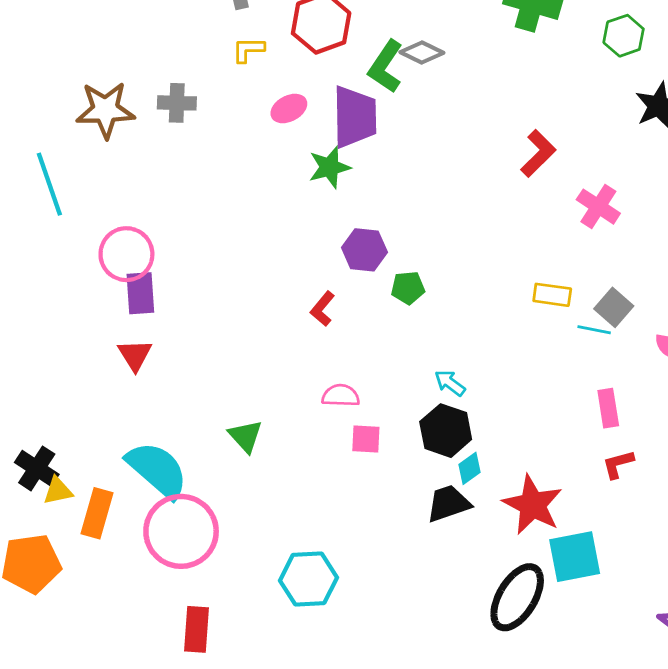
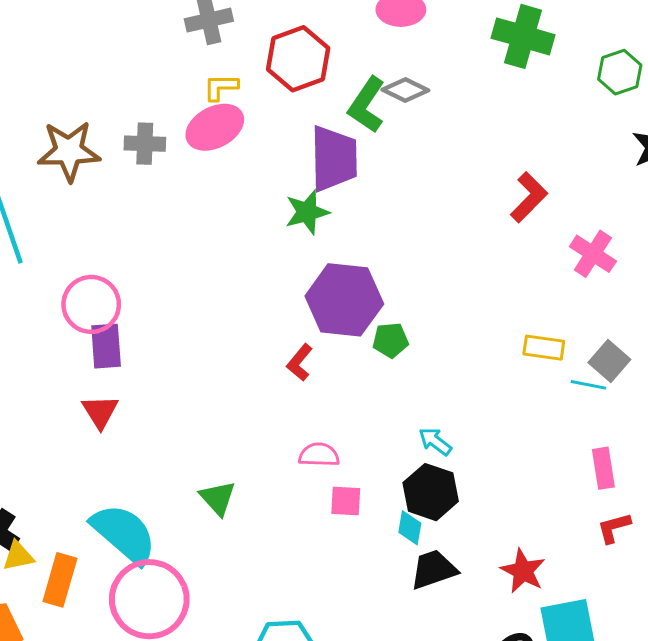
pink ellipse: (289, 109) -> (215, 127), moved, size x1.5
purple hexagon: (364, 250) -> (344, 300), size x1.6
cyan diamond: (470, 468) -> (410, 528), moved, turned -44
red star: (533, 505) -> (523, 571), size x0.7

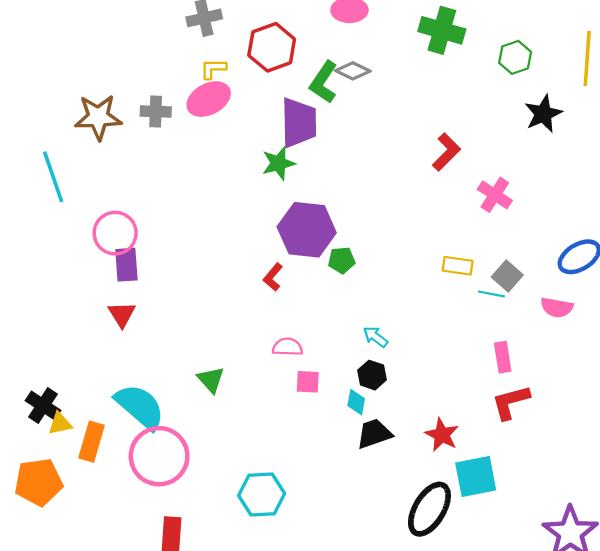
black hexagon: (431, 492) -> (372, 375), size x0.7
red L-shape: (614, 528) -> (511, 402), size x1.5

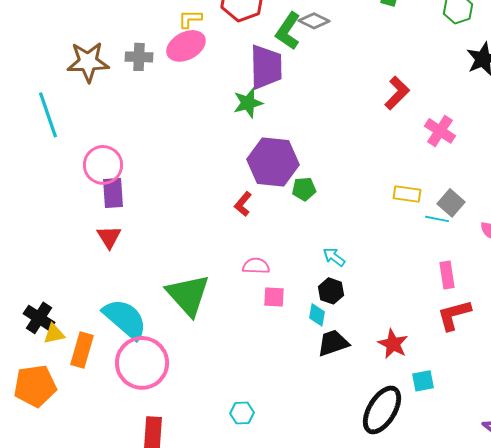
green triangle: (211, 380) -> (188, 295), size x1.8
cyan square: (476, 476) -> (423, 381), size x0.6
cyan hexagon: (262, 494) -> (242, 413), moved, size x0.6

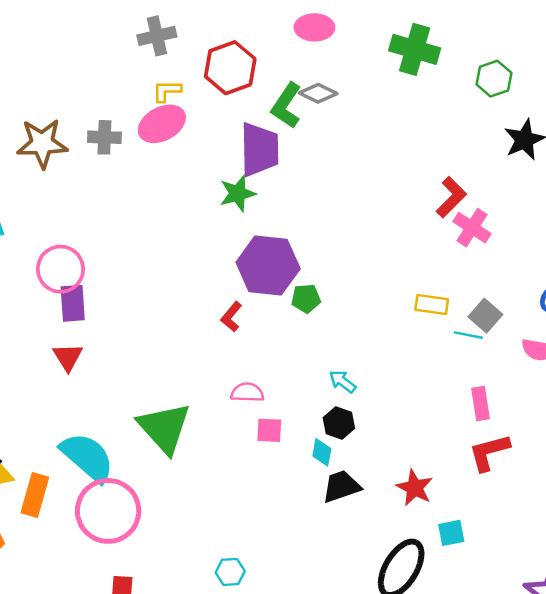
red L-shape: (397, 93) -> (451, 197), moved

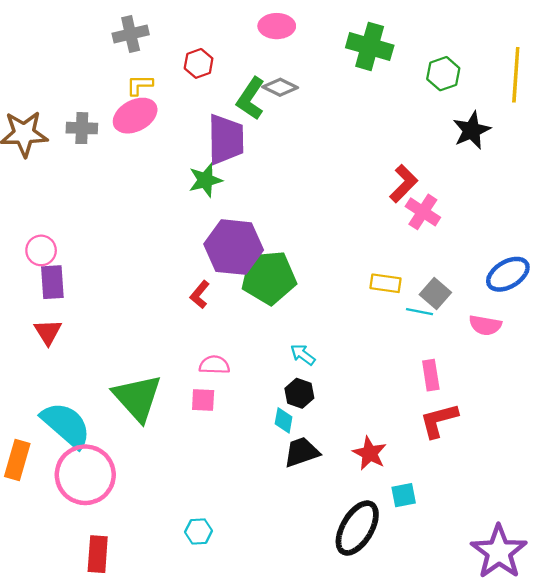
red hexagon: (230, 68) -> (199, 63), size x0.6
pink circle: (60, 269) -> (41, 250), size x0.7
green pentagon: (306, 298) -> (269, 278), size x2.0
pink square: (269, 430) -> (203, 400), moved

